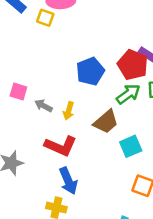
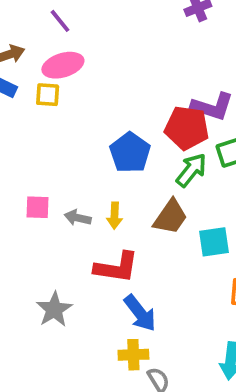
cyan square: (131, 146) -> (214, 242), turned 30

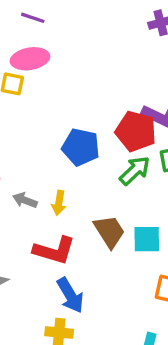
purple line: (60, 21) -> (33, 18), turned -40
blue pentagon: (130, 153) -> (81, 147), turned -30
brown trapezoid: (170, 217) -> (109, 231), moved, turned -75

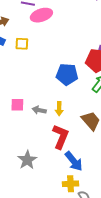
pink ellipse: (30, 59) -> (41, 15), moved
red L-shape: (54, 250) -> (61, 137), turned -75

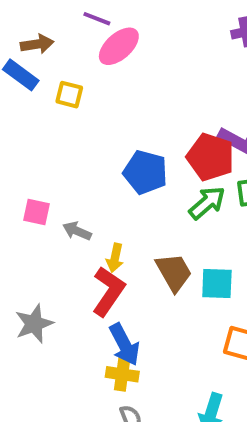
pink ellipse: (41, 15) -> (119, 46), turned -35
yellow arrow: (59, 109) -> (115, 258), moved
yellow cross: (71, 184) -> (122, 374), moved

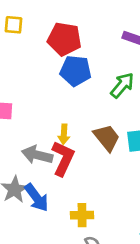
red pentagon: (210, 157) -> (64, 39), moved
gray arrow: (77, 231) -> (37, 155), moved, size x1.5
blue arrow: (124, 344) -> (37, 198), moved

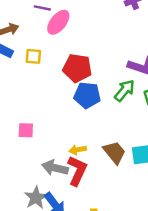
green arrow: (122, 85) -> (125, 90), moved
yellow arrow: (64, 134) -> (78, 150), turned 77

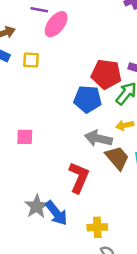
red pentagon: (77, 68) -> (106, 74), moved
yellow arrow: (78, 150) -> (125, 125), moved
gray arrow: (55, 168) -> (98, 138), moved

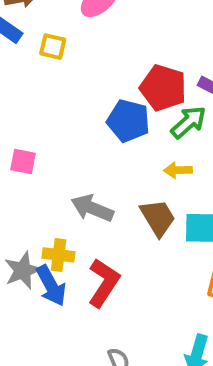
gray arrow: (98, 138) -> (92, 208), moved
red L-shape: (79, 177) -> (104, 283), moved
yellow cross: (97, 227) -> (59, 255), moved

